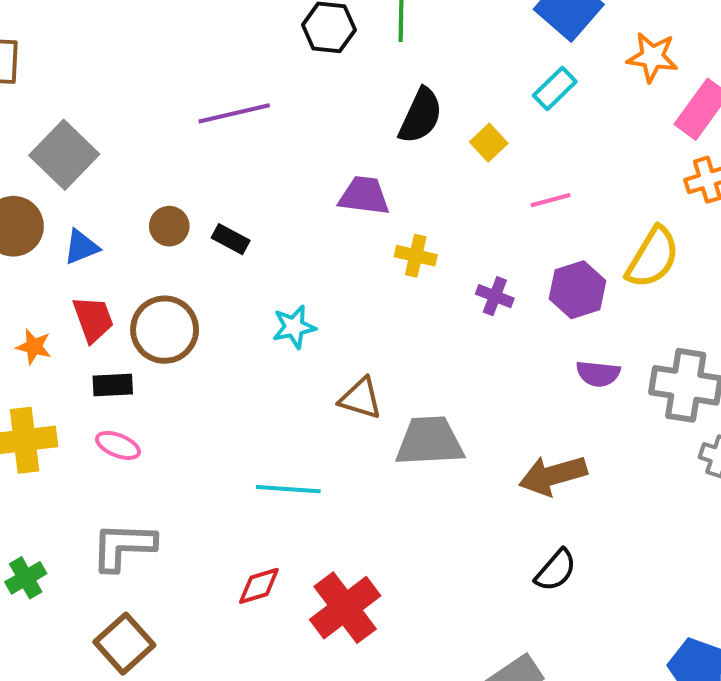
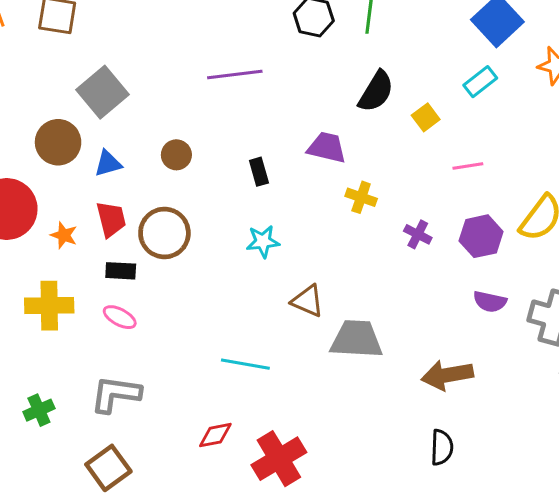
black rectangle: (231, 239) -> (259, 172), moved, turned 40
black semicircle: (556, 570) -> (442, 447), turned -45

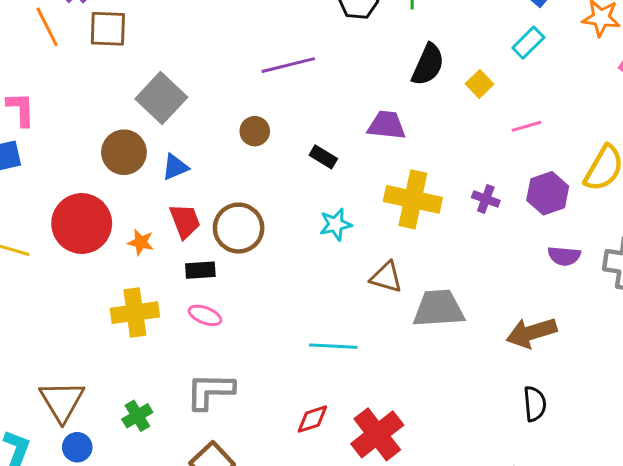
brown circle: (176, 155) -> (255, 131), moved
black rectangle: (259, 172) -> (323, 157), turned -36
yellow cross: (361, 197) -> (413, 199), moved, size x1.8

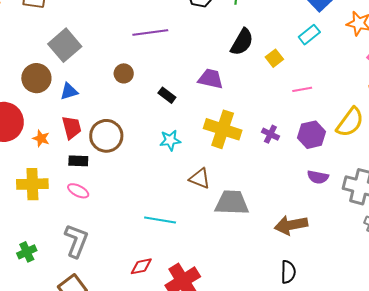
gray L-shape: (210, 391) -> (76, 241), turned 104

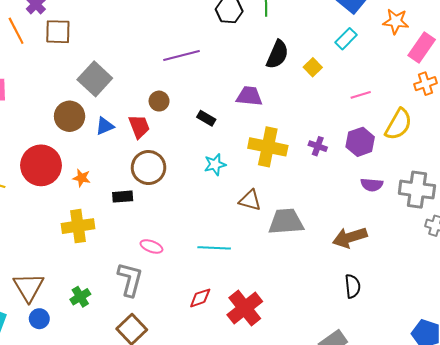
pink line: (302, 89) -> (361, 95), moved
red trapezoid: (72, 128) -> (139, 127), moved
pink ellipse: (78, 191) -> (151, 246), moved

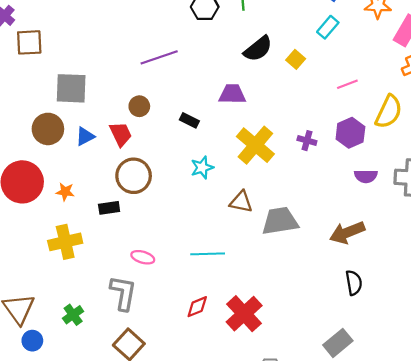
black semicircle: (277, 54) -> (258, 49), turned 32
gray square: (95, 79) -> (71, 88), turned -36
yellow cross: (268, 147) -> (255, 145), turned 33

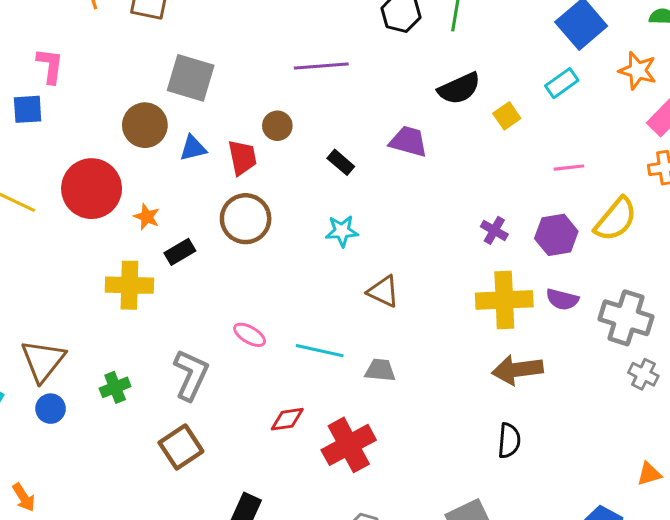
yellow cross: (255, 145) -> (504, 300), moved, turned 33
black rectangle: (109, 208) -> (180, 252), moved, turned -36
gray trapezoid: (280, 221) -> (380, 370), moved, size x0.6
pink ellipse: (143, 257) -> (250, 335), moved

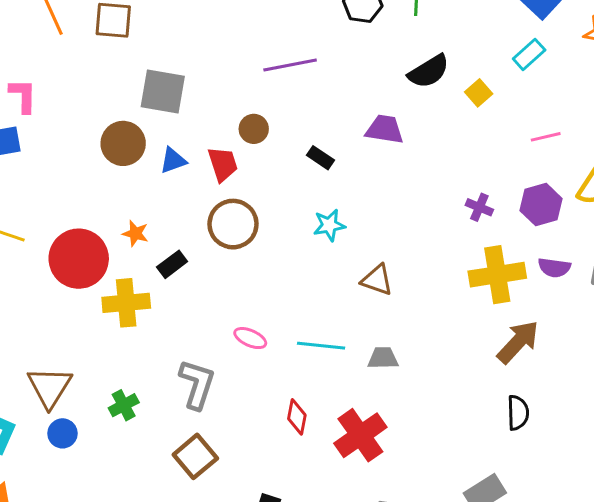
red circle: (92, 189) -> (79, 259), moved
brown arrow: (517, 370) -> (518, 342), turned 147
red diamond: (287, 419) -> (297, 417), turned -64

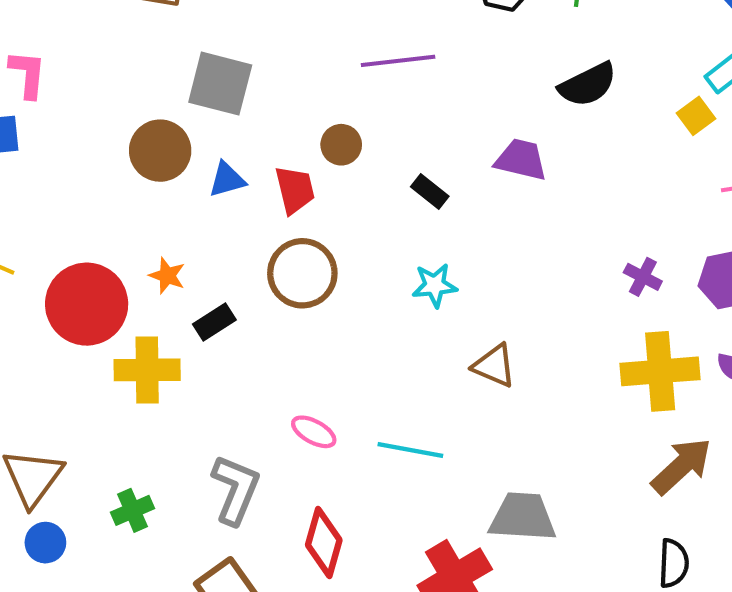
yellow square: (479, 93) -> (696, 116), moved
gray trapezoid: (383, 358) -> (523, 517), moved, size x1.6
red diamond: (297, 417) -> (324, 543), moved, size x1.4

